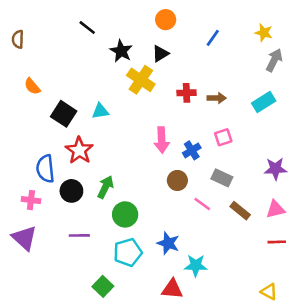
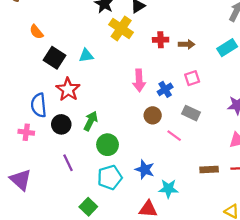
orange semicircle: (32, 86) -> (36, 32), moved
brown rectangle: (240, 211) -> (209, 170), moved, turned -42
purple line: (79, 235) -> (68, 163), turned 66
purple triangle: (24, 238) -> (21, 180), moved

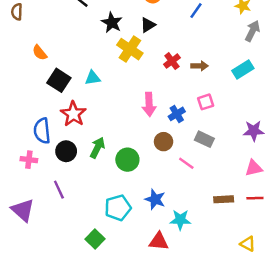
red cross: (161, 40) -> (172, 61), turned -35
green circle: (108, 145) -> (127, 160), moved
purple line: (68, 163) -> (59, 190), moved

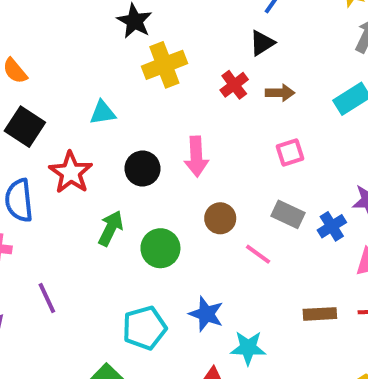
black triangle: (148, 25) -> (262, 43), moved
yellow cross: (130, 49) -> (164, 65), turned 35
black square: (59, 80) -> (25, 127), moved
blue cross: (177, 114) -> (332, 226), moved
black circle: (66, 151) -> (142, 168), moved

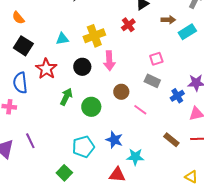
yellow cross: (164, 65) -> (94, 36), moved
brown arrow: (280, 93) -> (168, 20), moved
gray rectangle: (288, 214) -> (152, 81), moved
purple line: (47, 298) -> (30, 141), moved
brown rectangle: (320, 314) -> (171, 140), turned 42

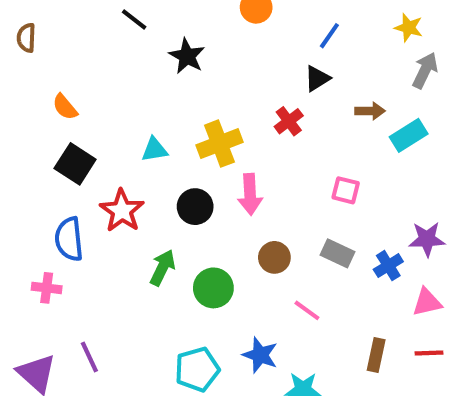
pink square: (156, 59) -> (346, 190), turned 32
gray rectangle: (152, 81) -> (337, 253), moved
pink line: (140, 110) -> (307, 310), moved
brown rectangle: (171, 140) -> (376, 355), turned 63

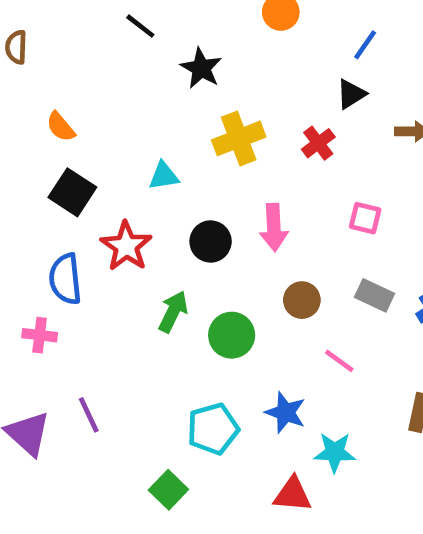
yellow cross: (220, 144) -> (239, 138), moved
pink square: (346, 190) -> (365, 218), moved

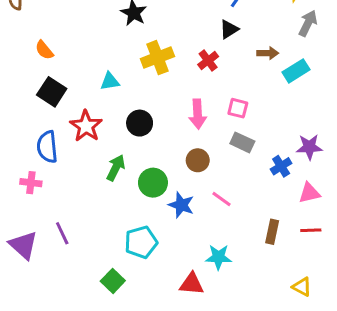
pink arrow: (274, 227) -> (198, 114), moved
gray rectangle: (374, 295) -> (242, 142), moved
blue star: (285, 412) -> (181, 205), moved

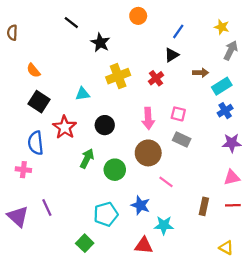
brown circle: (198, 160) -> (148, 153), size x1.5
blue cross: (281, 166) -> (225, 111), moved
blue star: (181, 205) -> (140, 205), moved

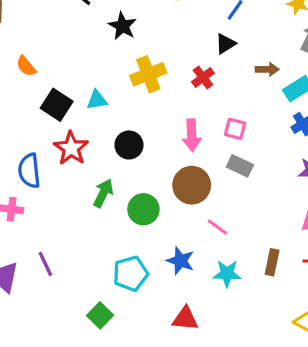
black square: (39, 102) -> (57, 105), moved
cyan star: (164, 225) -> (227, 274), moved

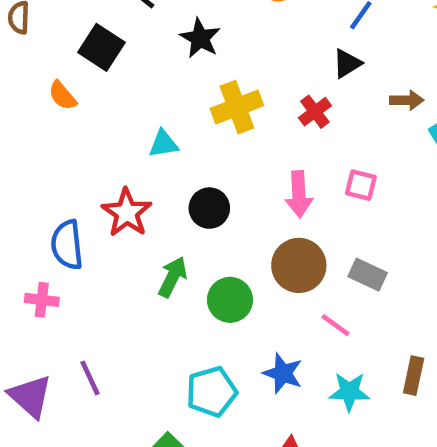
black square: (57, 105) -> (101, 47), moved
gray rectangle: (240, 166) -> (368, 275), moved

